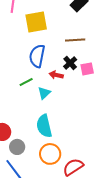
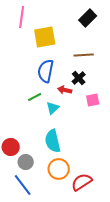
pink square: (87, 69) -> (93, 100), moved

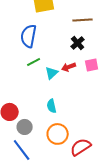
blue semicircle: (46, 71) -> (29, 36), moved
red arrow: (65, 90) -> (69, 67), moved, turned -32
cyan semicircle: (53, 141) -> (52, 106), size x0.6

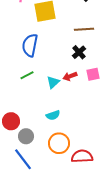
green line: (34, 62) -> (27, 75), moved
cyan semicircle: (52, 106) -> (53, 115), turned -96
red semicircle: (81, 147) -> (82, 156), turned 30

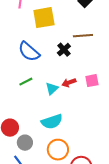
blue semicircle: (30, 45) -> (29, 52), turned -60
black cross: (79, 52) -> (64, 50), moved
cyan semicircle: (53, 115) -> (52, 122), size x1.5

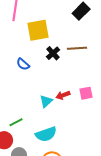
black cross: (64, 50) -> (53, 53), moved
blue semicircle: (29, 52) -> (23, 64), size x0.6
green line: (26, 82) -> (16, 122), moved

